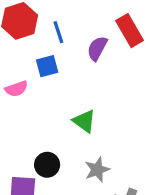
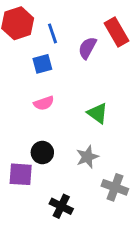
pink semicircle: (16, 89) -> (44, 103), moved
green triangle: (84, 121) -> (98, 113), moved

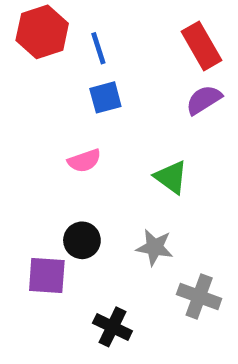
purple semicircle: (87, 48) -> (204, 100), moved, turned 30
blue square: (42, 64) -> (105, 97), moved
gray star: (87, 157) -> (155, 247), turned 30

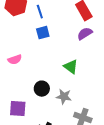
pink semicircle: (84, 161) -> (15, 60), moved
black circle: (82, 240) -> (42, 89), moved

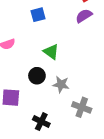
green triangle: (71, 67) -> (51, 52), moved

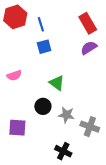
gray cross: (82, 107) -> (90, 127), moved
black cross: (41, 122) -> (63, 151), moved

